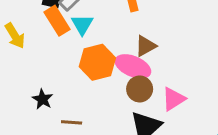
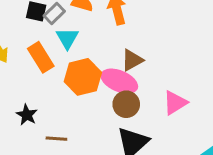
orange rectangle: (57, 21) -> (41, 57), moved
pink triangle: (174, 99) -> (175, 103), moved

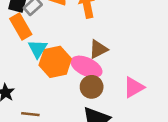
cyan triangle: (67, 38) -> (38, 49), moved
orange rectangle: (41, 57) -> (21, 26), moved

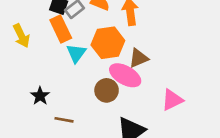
orange hexagon: (55, 62) -> (108, 43), moved
brown circle: (92, 87) -> (107, 90), moved

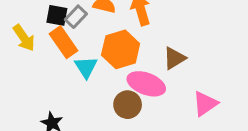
yellow arrow: (21, 36) -> (24, 38), moved
brown triangle: (139, 58) -> (174, 58), moved

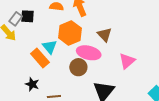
gray rectangle: (76, 17) -> (16, 19), moved
orange rectangle: (64, 42) -> (40, 58), moved
brown triangle: (174, 58) -> (104, 35), turned -35

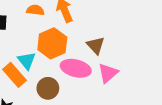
pink triangle: (127, 61) -> (108, 73), moved
brown circle: (78, 67) -> (48, 88), moved

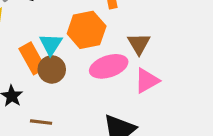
pink ellipse: (76, 68) -> (109, 66), turned -44
brown circle: (48, 88) -> (52, 69), moved

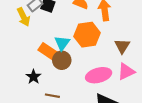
orange rectangle: (32, 58) -> (49, 52), turned -30
pink ellipse: (109, 66) -> (99, 75), moved

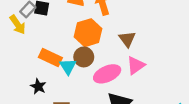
cyan triangle: (62, 43) -> (68, 66), moved
brown circle: (62, 60) -> (84, 57), moved

